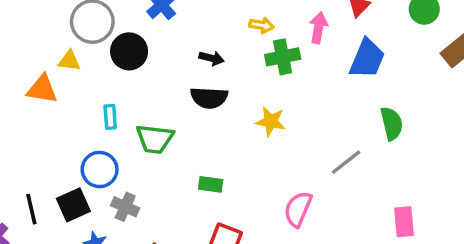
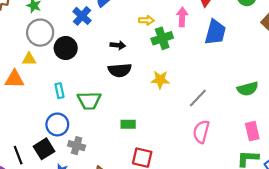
green semicircle: (392, 124) -> (248, 89), moved, turned 96
gray line: (346, 162) -> (198, 98), moved
pink semicircle: (298, 209) -> (201, 132), moved

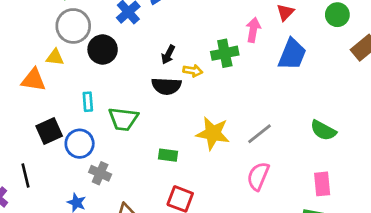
yellow arrow: (146, 20) -> (193, 71), moved
black arrow: (118, 45) -> (168, 55), turned 104
yellow star: (160, 80) -> (213, 133), moved, size x1.4
green semicircle: (248, 89) -> (323, 130), turned 36
black square: (44, 149) -> (49, 131), moved

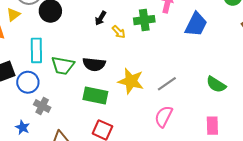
yellow triangle: (55, 57) -> (13, 14), turned -48
yellow arrow: (193, 71) -> (119, 32), turned 32
black semicircle: (166, 86) -> (94, 64), moved
cyan rectangle: (88, 102) -> (36, 50), size x1.6
green rectangle: (168, 155) -> (95, 96), size x1.6

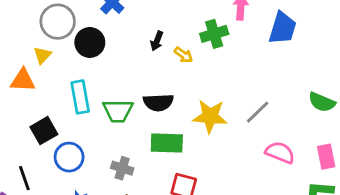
blue circle: (28, 82) -> (69, 157), moved
gray cross: (42, 106) -> (122, 168), moved
pink semicircle: (164, 116) -> (280, 153), moved, turned 95

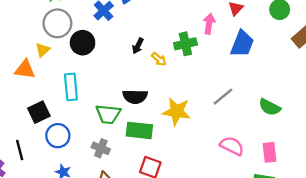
green trapezoid: (118, 111) -> (108, 114), moved
gray line: (258, 112) -> (223, 97), moved

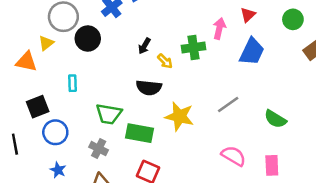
cyan rectangle: (71, 87) -> (72, 83), size x0.6
black semicircle: (135, 97) -> (149, 88), moved

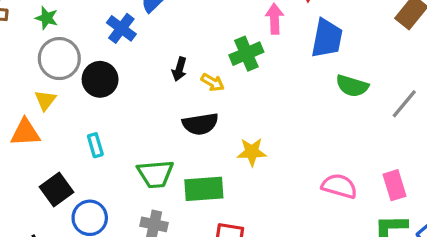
gray line: (228, 105) -> (404, 104), moved
yellow star: (179, 116) -> (252, 152), size x0.7
green semicircle: (275, 119) -> (352, 86), moved

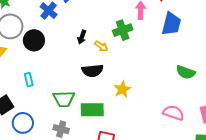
green semicircle: (352, 86) -> (186, 72), moved
yellow star: (252, 152) -> (122, 89), turned -30

